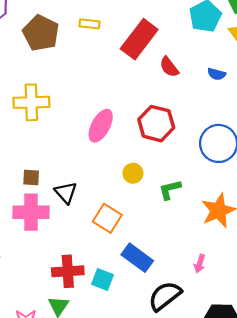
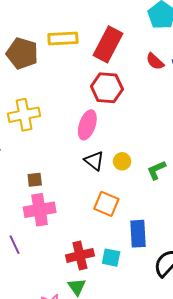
yellow rectangle: (89, 24) -> (63, 39), size x1.6
red semicircle: (169, 67) -> (155, 61), moved
red hexagon: (156, 124) -> (107, 88), moved
black triangle: (66, 193) -> (94, 161), moved
blue rectangle: (137, 258) -> (138, 234), turned 60

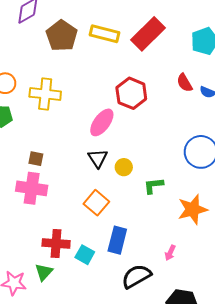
red rectangle: (108, 44) -> (148, 34), moved

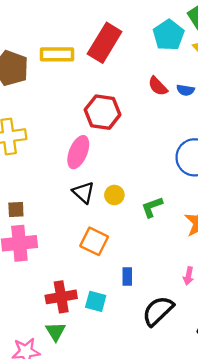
blue rectangle: (117, 240) -> (127, 277), size x0.6

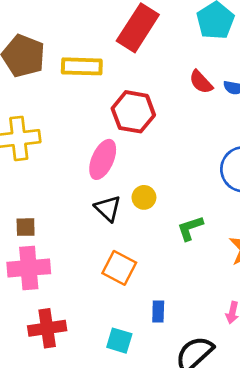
yellow rectangle: (57, 54) -> (82, 66), moved
yellow circle: (114, 195) -> (144, 197), moved
red cross: (61, 297) -> (47, 328), moved

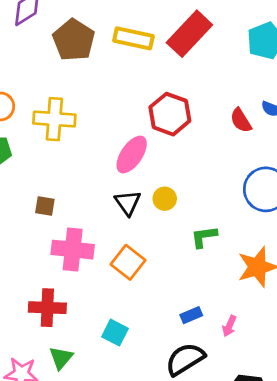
yellow rectangle: (82, 66) -> (133, 38), moved
red semicircle: (201, 82) -> (241, 120), moved
pink cross: (29, 268) -> (73, 250), moved
blue rectangle: (158, 311) -> (191, 315), moved, turned 55

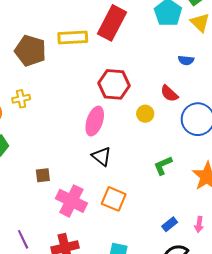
yellow cross: (54, 119) -> (21, 99), moved, size x0.6
red semicircle: (241, 120) -> (169, 93), moved
yellow circle: (165, 199) -> (145, 114), moved
pink cross: (73, 250) -> (71, 201), turned 36

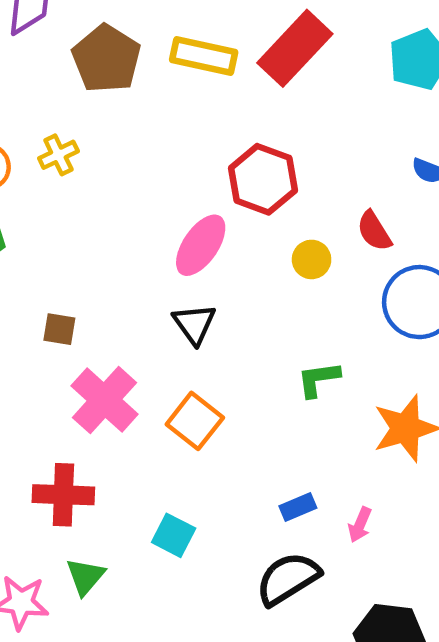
yellow cross: (21, 99) -> (58, 155), turned -30

